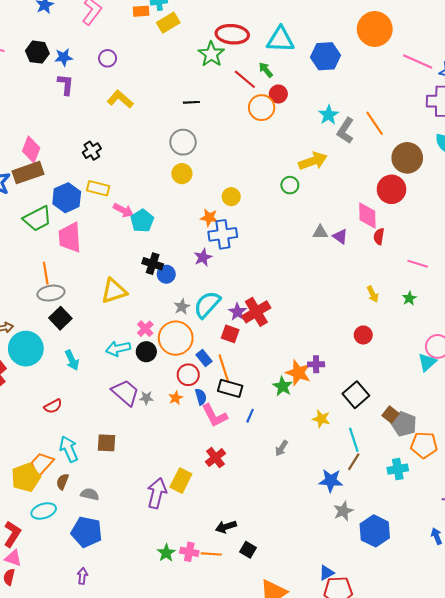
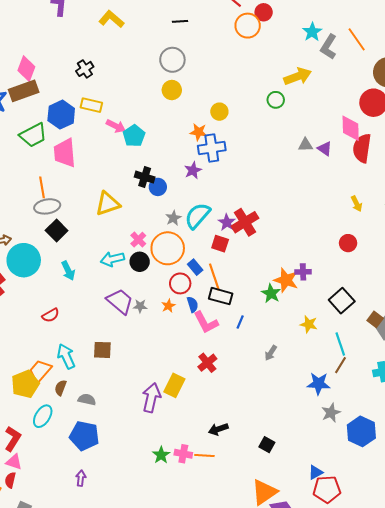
red semicircle: (379, 236) -> (362, 148), size x1.8
cyan ellipse: (44, 511) -> (43, 416), turned -40
black square: (248, 550) -> (267, 445), moved

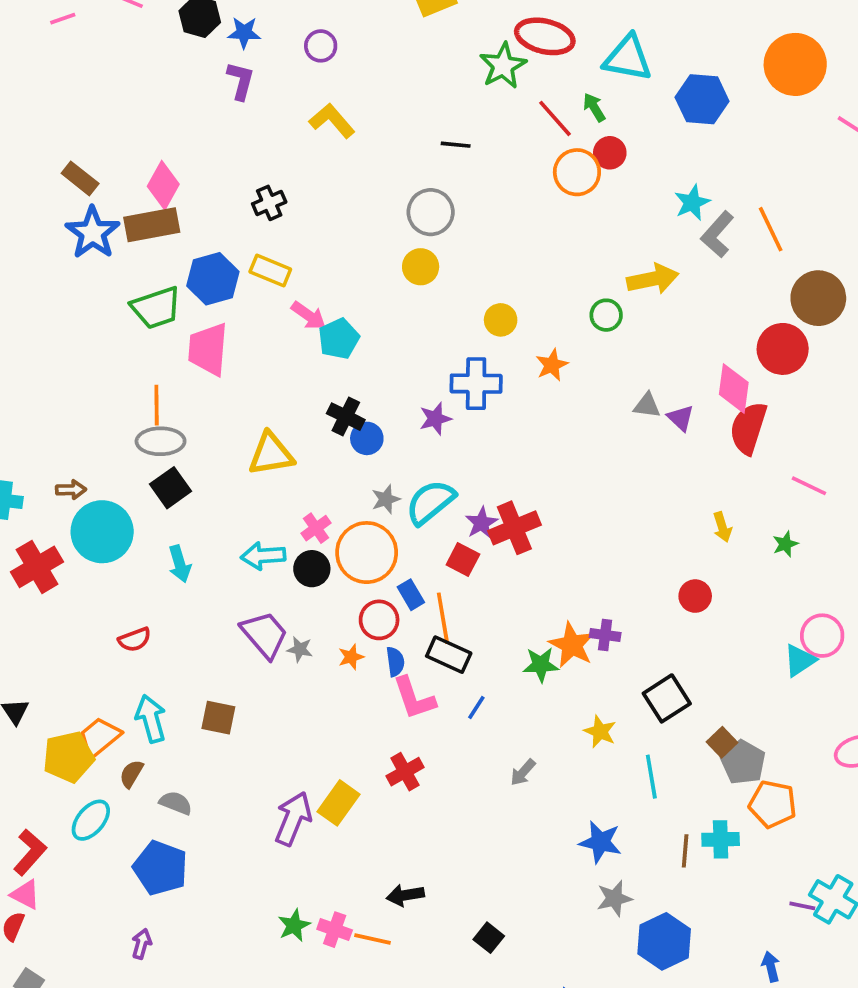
orange star: (198, 132) -> (552, 365), moved, turned 30
green star: (271, 293) -> (541, 665), turned 30
brown line: (340, 365) -> (685, 851), moved, turned -36

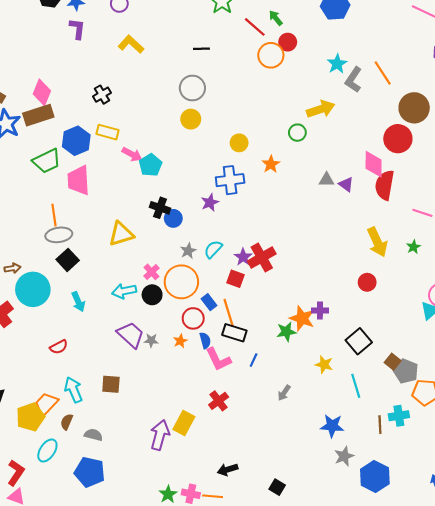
cyan semicircle: (430, 502) -> (213, 249), size x0.7
yellow arrow: (722, 527) -> (377, 242), size x1.8

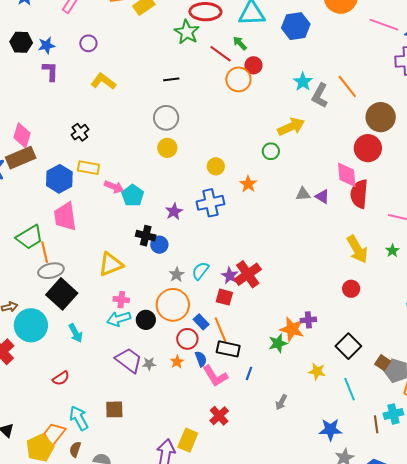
green trapezoid: (47, 161) -> (29, 237), moved
purple star: (210, 202) -> (174, 212), moved
black square: (68, 260) -> (62, 294), size x1.4
pink cross: (152, 272) -> (121, 300), moved, turned -35

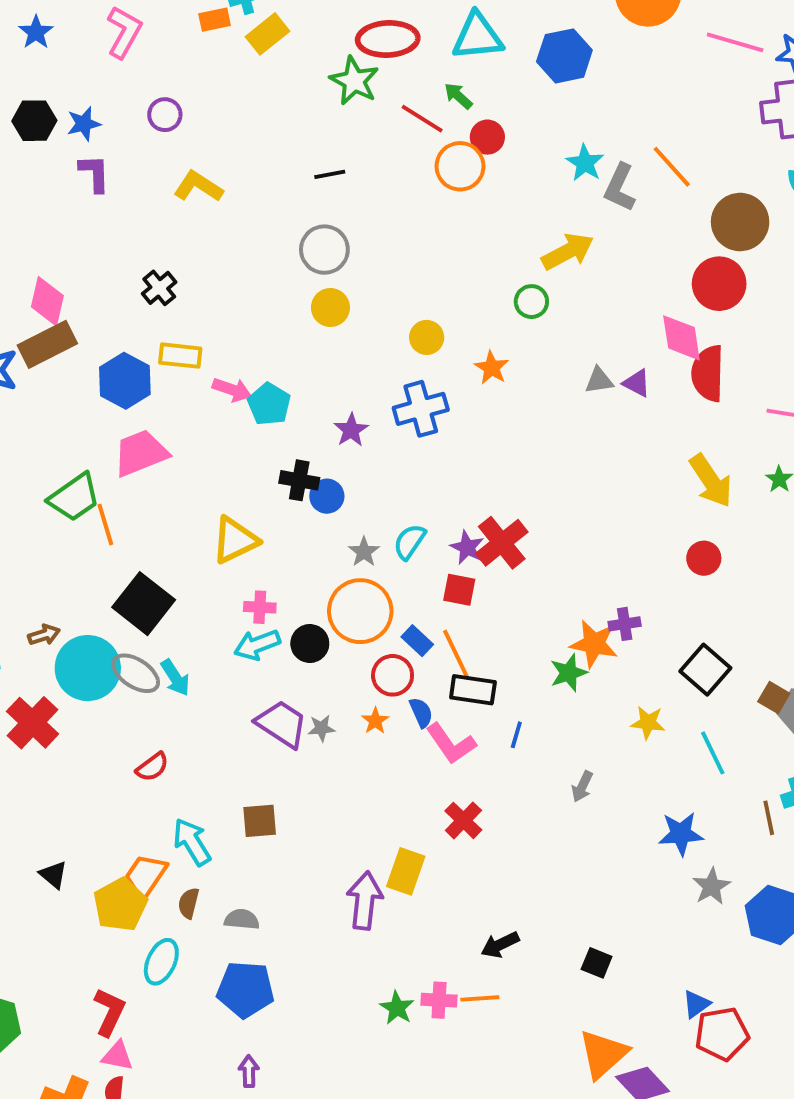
pink trapezoid: (65, 216) -> (141, 453), turned 80
gray ellipse: (51, 271) -> (136, 673), moved, turned 50

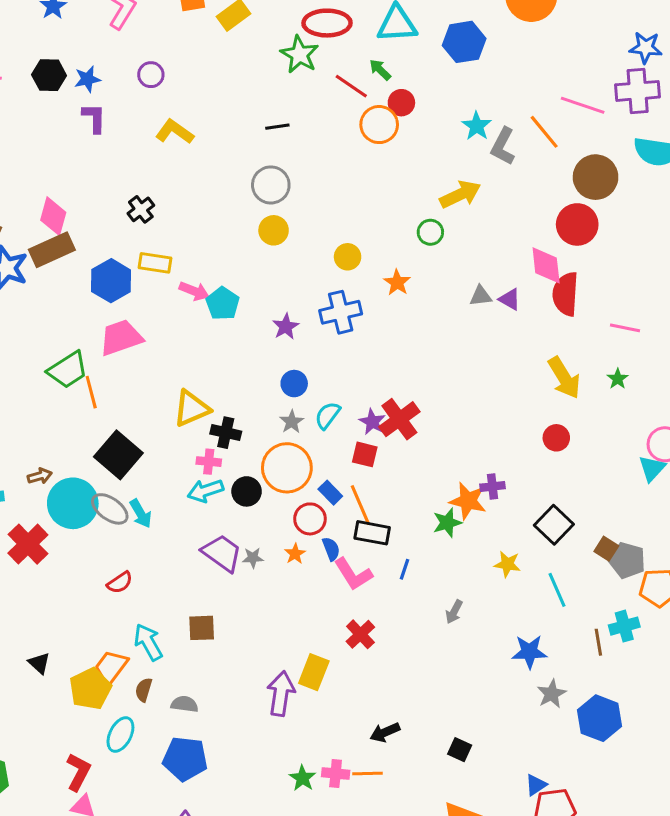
pink line: (735, 42) -> (583, 105), moved
black cross: (299, 480) -> (226, 433), moved
blue circle: (327, 496) -> (294, 384), moved

